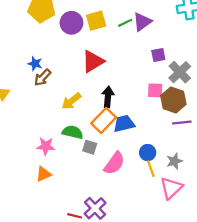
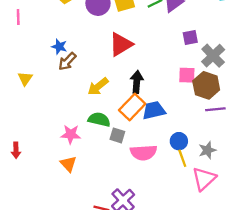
pink semicircle: (114, 163) -> (144, 153), turned 50
orange triangle: (44, 174) -> (68, 164), turned -49

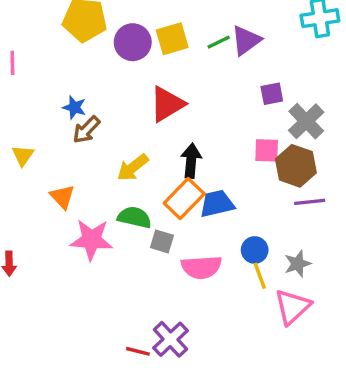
pink star: (71, 134) -> (91, 240), size x1.4
orange triangle: (68, 164) -> (62, 197), moved

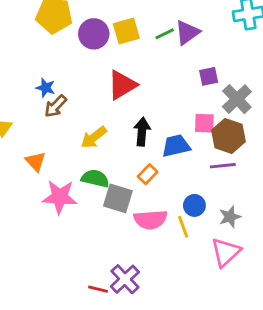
orange rectangle: (184, 198) -> (148, 174), moved, size x0.6
purple line: (310, 202) -> (223, 166), moved
blue trapezoid: (217, 204) -> (176, 146), moved
gray square: (162, 241) -> (118, 198), size x1.5
yellow line: (260, 276) -> (183, 227), moved

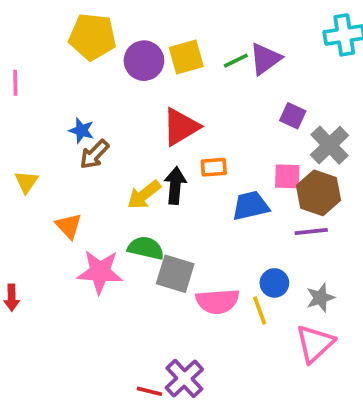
purple square: (209, 76) -> (293, 116), turned 36
black arrow: (142, 132) -> (175, 186), moved
orange rectangle: (148, 174) -> (214, 167), moved, turned 42

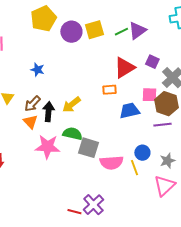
yellow pentagon: (93, 37) -> (43, 19), turned -30
red triangle: (181, 127) -> (124, 68), moved
brown arrow: (94, 154) -> (32, 104), moved
black arrow: (175, 186) -> (48, 112), moved

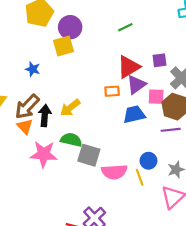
yellow square: (94, 30) -> (64, 46), moved
purple triangle: (137, 31) -> (136, 85), moved
purple square: (152, 62) -> (160, 60), turned -32
brown arrow: (32, 104) -> (27, 107), size x1.4

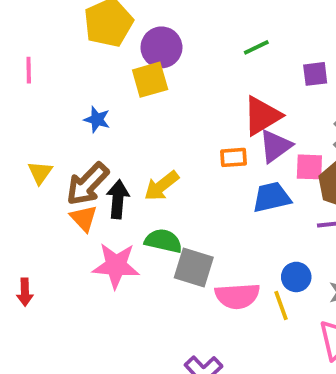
purple square: (160, 60) -> (315, 74), moved

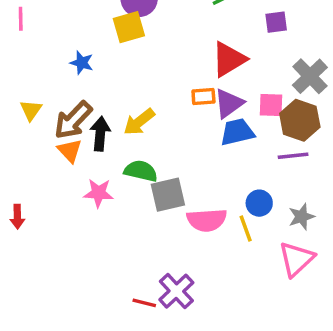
purple triangle: (275, 146) -> (229, 103), moved
pink star: (116, 266) -> (99, 193), size x0.7
gray square: (194, 267) -> (168, 195), turned -30

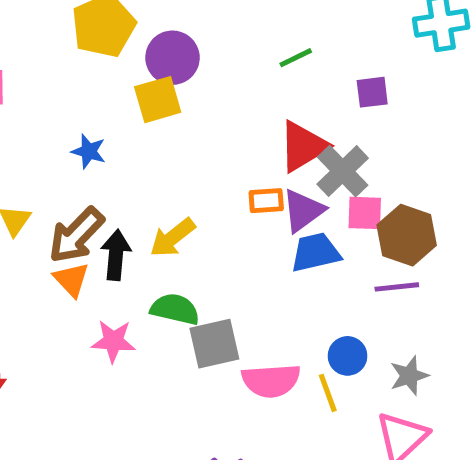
gray cross: (310, 76) -> (343, 171), moved

